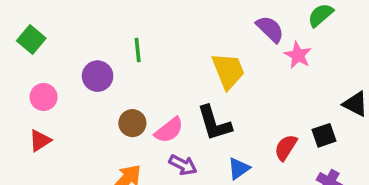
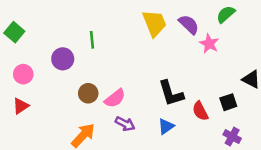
yellow trapezoid: (228, 71) -> (154, 23), moved
black L-shape: (214, 123) -> (171, 93), moved
red semicircle: (286, 148) -> (200, 111), turned -60

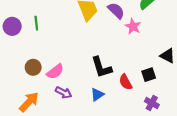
purple circle: (63, 59) -> (12, 26), moved

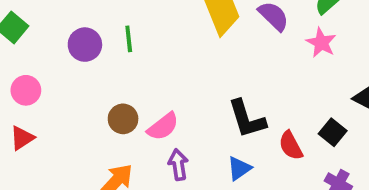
pink star: (133, 26) -> (321, 43), moved
black square: (149, 75) -> (333, 132), turned -32
purple arrow: (64, 93) -> (178, 165), turned -126

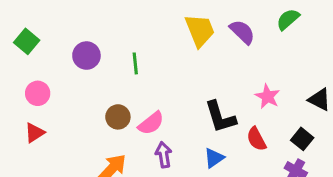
green line: (129, 39) -> (135, 63), moved
pink star: (321, 43) -> (267, 96), moved
black square: (333, 132) -> (302, 139), moved

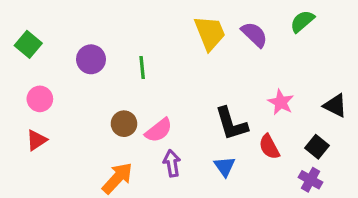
blue triangle: (214, 158) -> (225, 167), turned -30

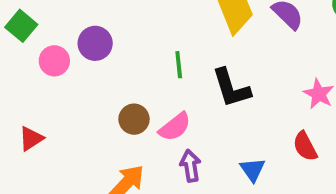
green line: (142, 68) -> (179, 65), moved
pink circle: (40, 99) -> (54, 61), moved
black L-shape: (231, 124) -> (231, 88), moved

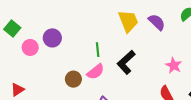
black L-shape: (231, 88) -> (126, 62), turned 65
pink semicircle: (175, 127) -> (96, 72), moved

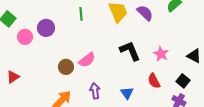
green line: (98, 50) -> (81, 14), moved
black L-shape: (126, 62) -> (130, 51), moved, turned 110

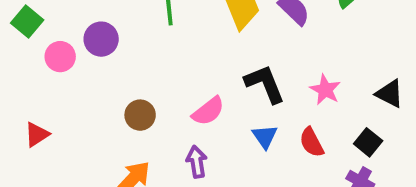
pink semicircle: (87, 60) -> (208, 111), moved
blue triangle: (127, 93) -> (265, 136), moved

